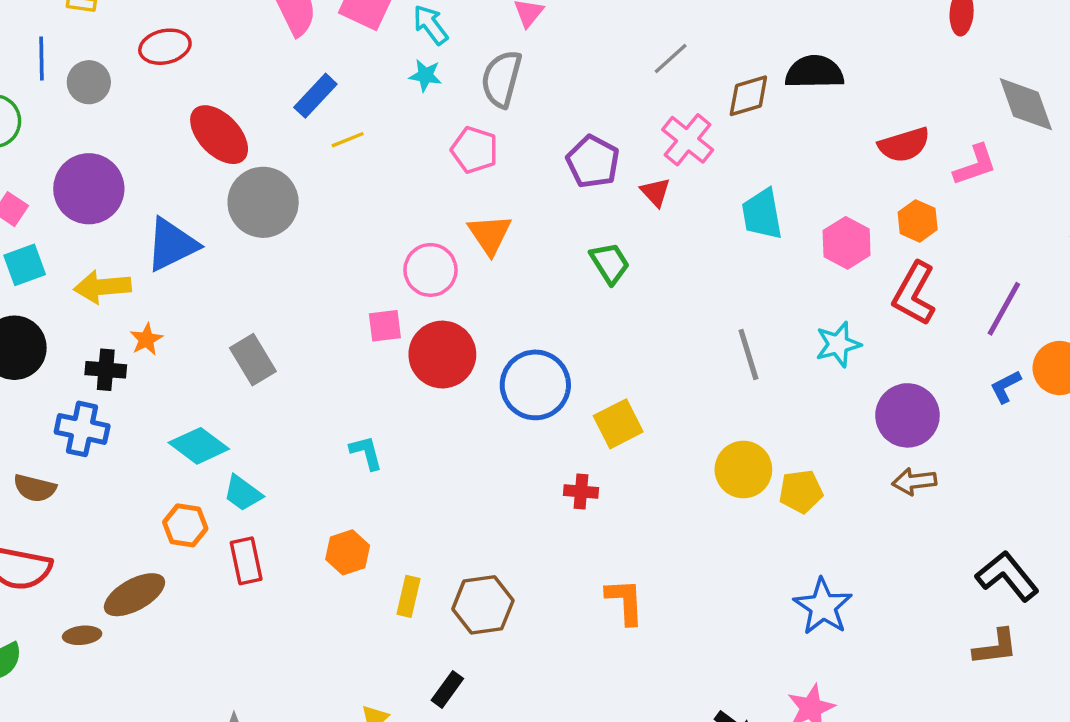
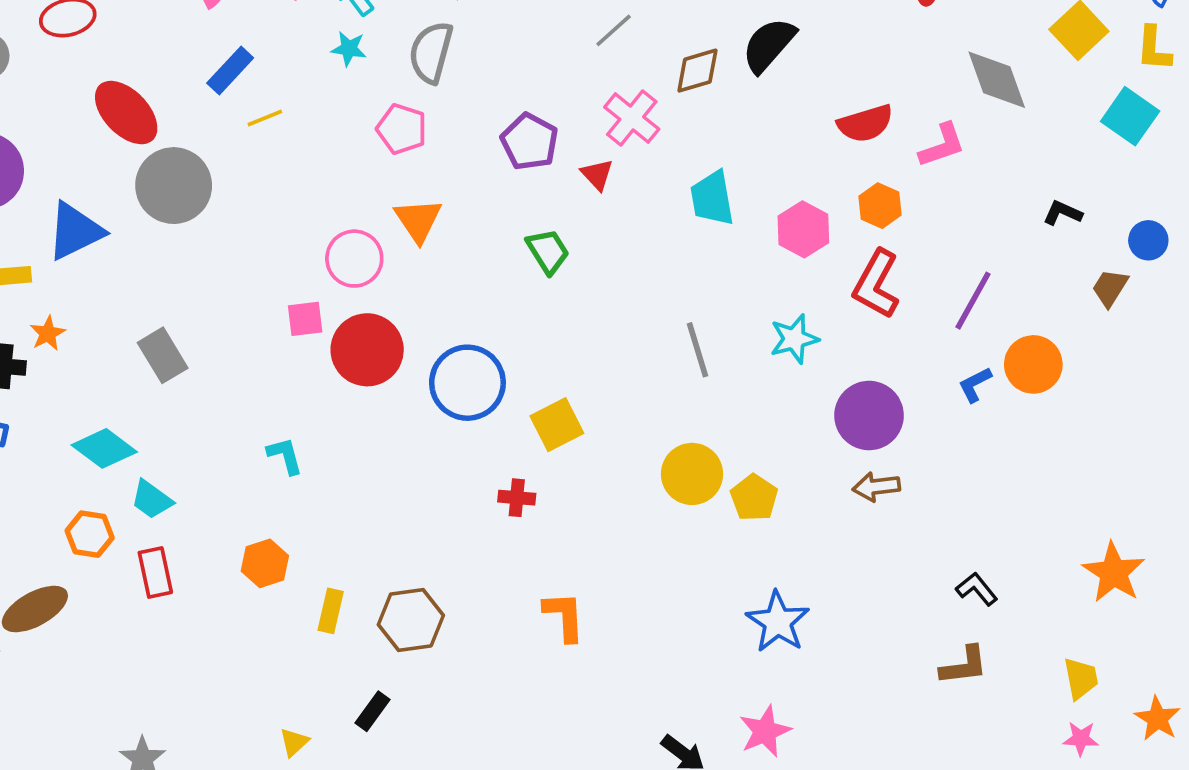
black semicircle: (814, 72) -> (769, 45), turned -48
yellow pentagon: (801, 492) -> (754, 498), turned -30
black L-shape: (1007, 576) -> (977, 589), size x0.6

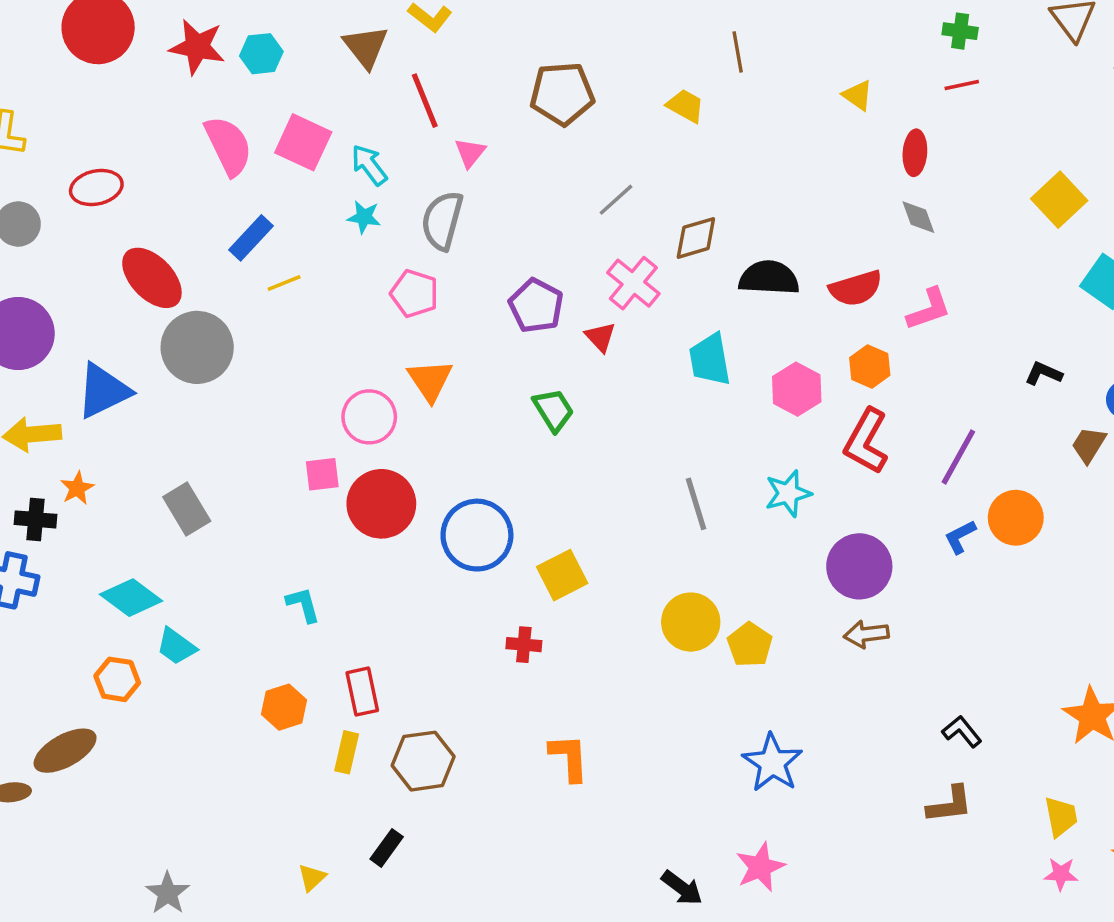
black semicircle: (769, 45) -> (769, 278), moved, turned 52
gray diamond: (997, 80) -> (918, 217), moved, size x0.6
red rectangle: (155, 573) -> (362, 692), moved

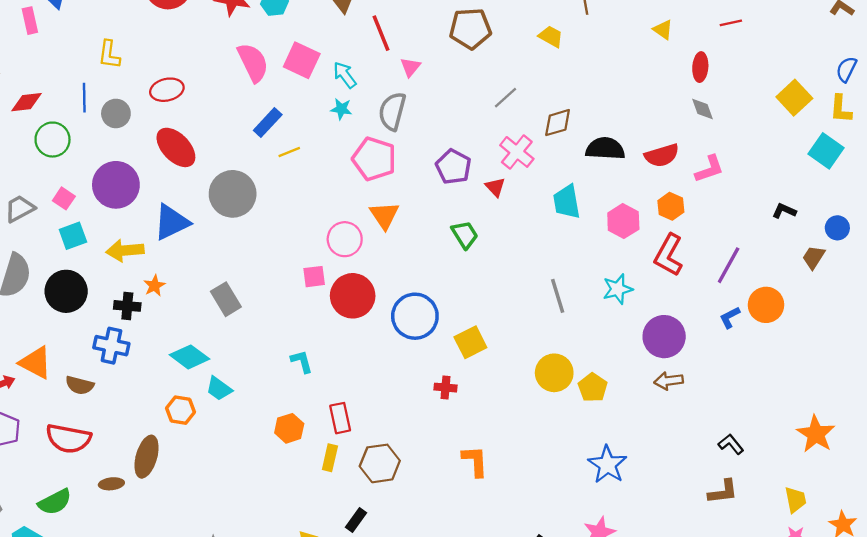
red ellipse: (152, 278) -> (176, 147), moved
pink pentagon: (414, 294) -> (374, 159), size x1.4
brown ellipse: (65, 751) -> (147, 457), turned -45

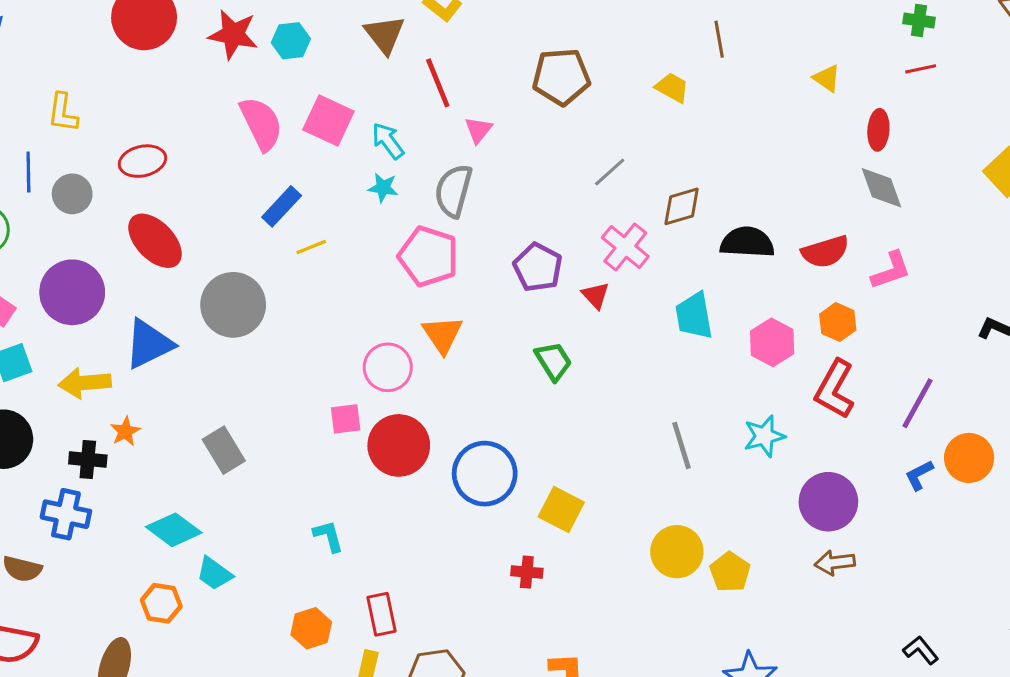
gray diamond: (703, 109) -> (882, 188), size x1.4
yellow square: (470, 342) -> (561, 510), turned -36

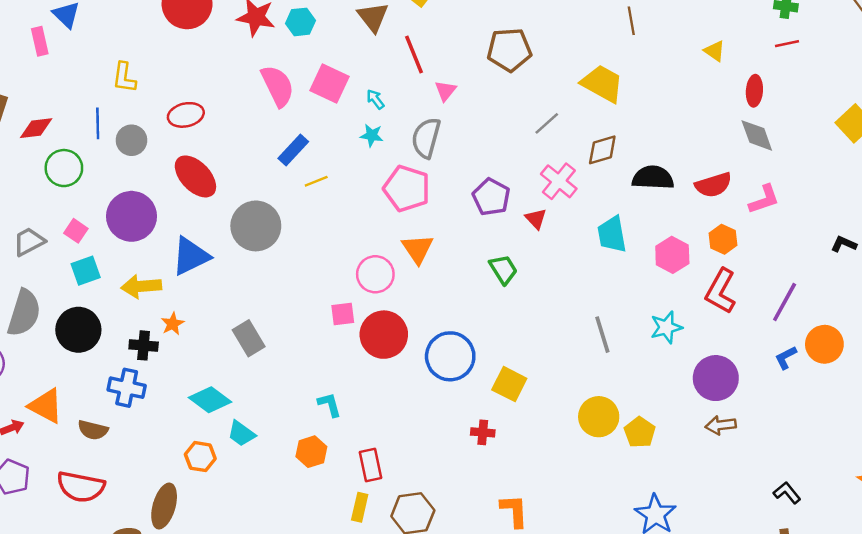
yellow trapezoid: (672, 88) -> (602, 84), moved, size x1.6
cyan arrow: (388, 141) -> (375, 99), size x0.7
orange hexagon: (311, 628) -> (311, 452), moved

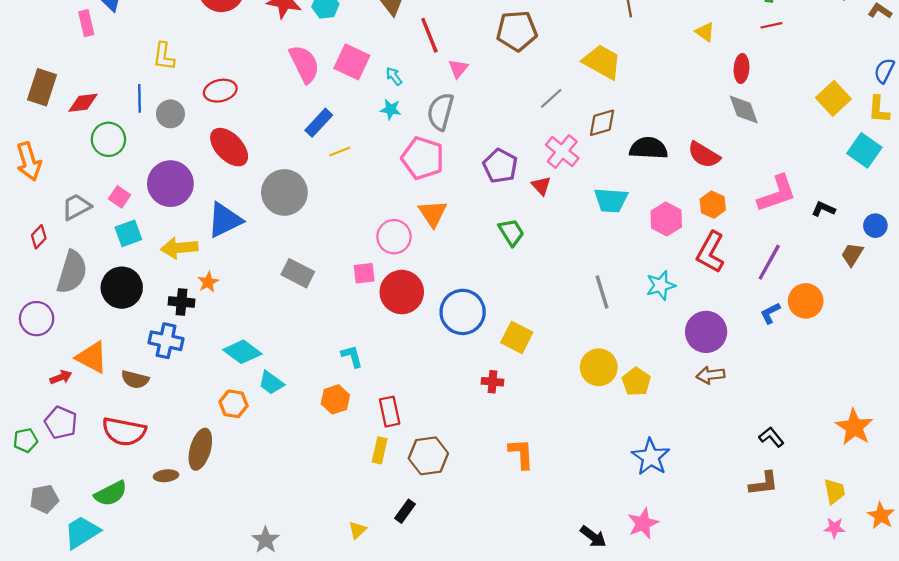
red semicircle: (713, 185) -> (704, 155), turned 48
pink L-shape: (764, 199) -> (777, 194), moved, size x1.4
cyan trapezoid: (612, 234) -> (611, 200), turned -76
gray rectangle: (249, 338) -> (298, 273), moved, turned -32

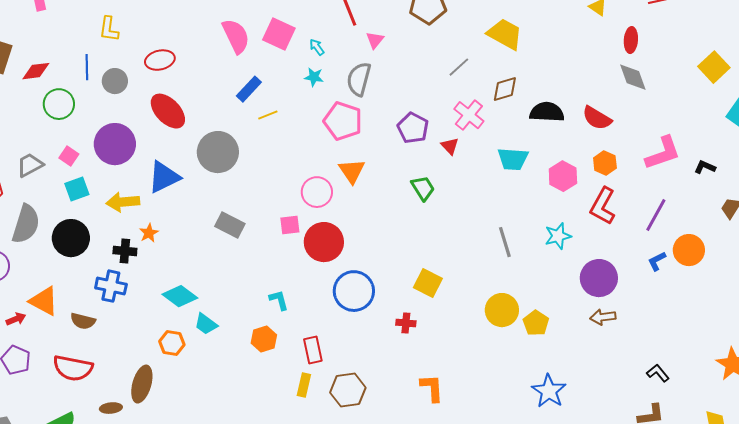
blue circle: (463, 312) -> (354, 291), moved

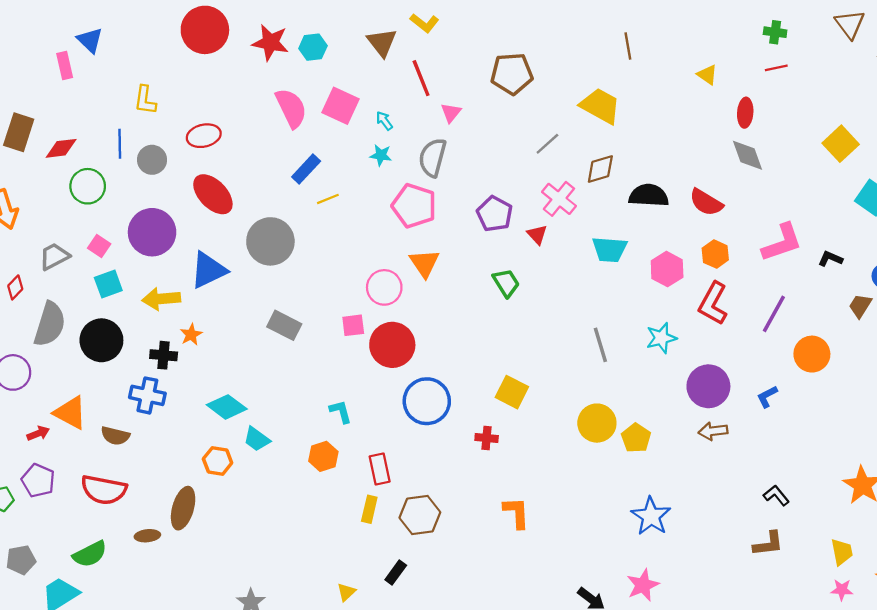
blue L-shape: (657, 261) -> (767, 397), moved

